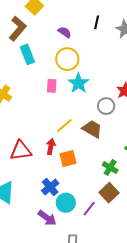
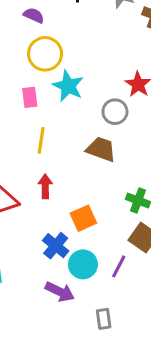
yellow line: (64, 125) -> (41, 140), moved, turned -30
orange square: (68, 158) -> (83, 218), moved

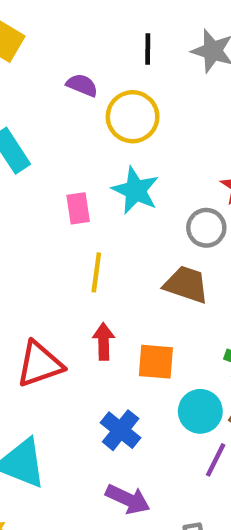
yellow circle: (45, 54) -> (133, 117), moved
orange square: (83, 218) -> (156, 362), moved, turned 30
cyan circle: (83, 264) -> (200, 411), moved

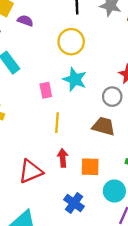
purple semicircle: (82, 85) -> (25, 21), moved

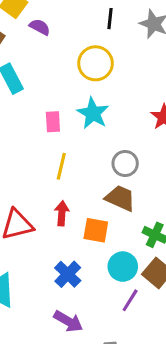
gray circle: (112, 97) -> (125, 163), moved
brown trapezoid: (104, 126) -> (120, 198), moved

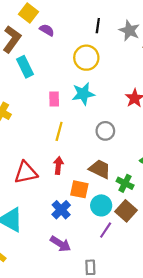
cyan star: (93, 113) -> (83, 94), turned 30
brown trapezoid: (120, 198) -> (100, 169), moved
orange square: (96, 230) -> (79, 189), moved

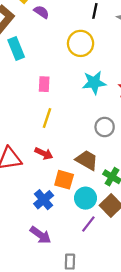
cyan star: (83, 94) -> (94, 83), moved
gray circle: (105, 131) -> (105, 127), moved
red arrow: (58, 165) -> (44, 153), turned 105

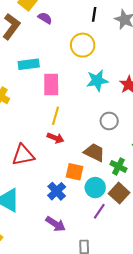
cyan rectangle: (16, 48) -> (29, 64), moved, turned -72
pink rectangle: (44, 84) -> (51, 84), size x1.5
red arrow: (44, 153) -> (55, 138), moved

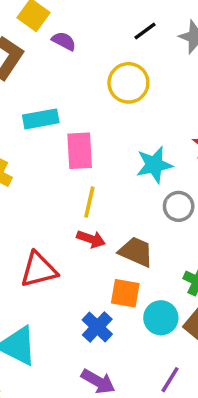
black line: (94, 14) -> (145, 31), turned 48
cyan star: (97, 81) -> (154, 165), moved
brown trapezoid: (94, 152) -> (136, 252), moved
purple line: (99, 211) -> (170, 380), moved

